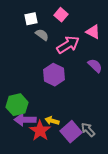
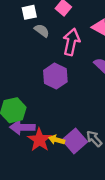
pink arrow: (68, 45) -> (71, 42), turned -45
yellow arrow: (52, 121) -> (57, 140), moved

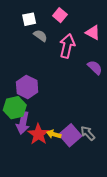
purple hexagon: (55, 76) -> (27, 87), moved
purple arrow: (22, 127) -> (23, 123), turned -80

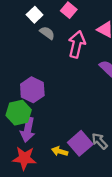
white square: (29, 19) -> (35, 15), turned -32
red star: (38, 134) -> (24, 158), moved, turned -30
yellow arrow: (54, 134) -> (60, 151), moved

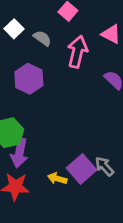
white square: (35, 15) -> (14, 29), moved
purple hexagon: (32, 90) -> (29, 79), moved

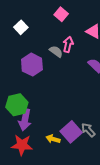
gray semicircle: (42, 38) -> (56, 51), moved
pink arrow: (77, 52) -> (68, 44), size x0.7

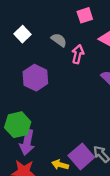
pink square: (61, 14) -> (85, 15), moved, turned 32
gray semicircle: (56, 51) -> (59, 40), moved

